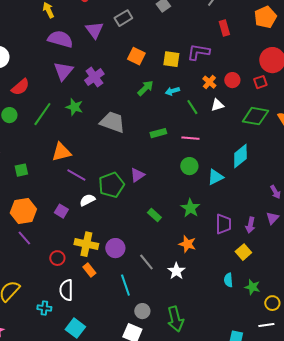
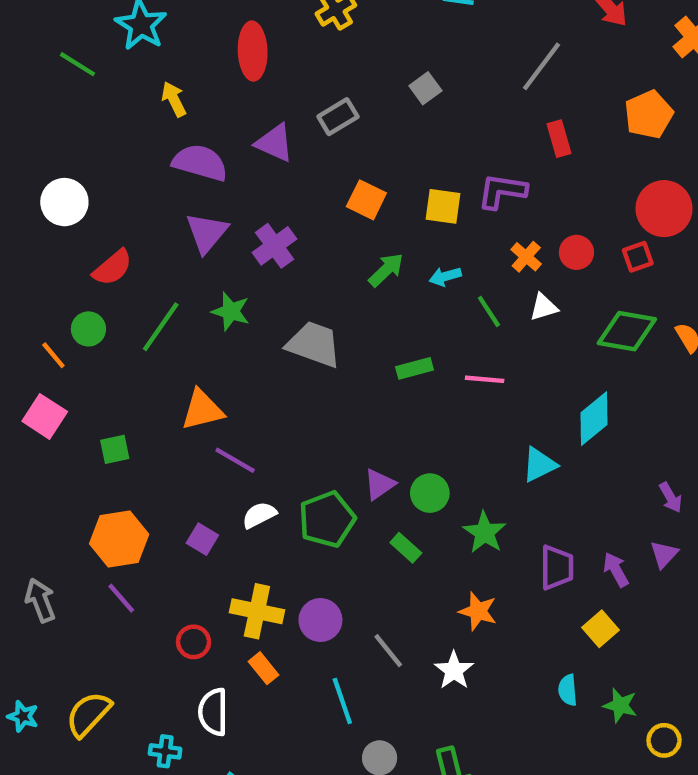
purple triangle: (94, 30) -> (274, 143), turned -30
green circle: (189, 166) -> (430, 493), moved
purple triangle: (137, 175) -> (380, 484), moved
green pentagon: (111, 185) -> (327, 519), moved
purple arrow: (250, 225) -> (616, 570), turned 140

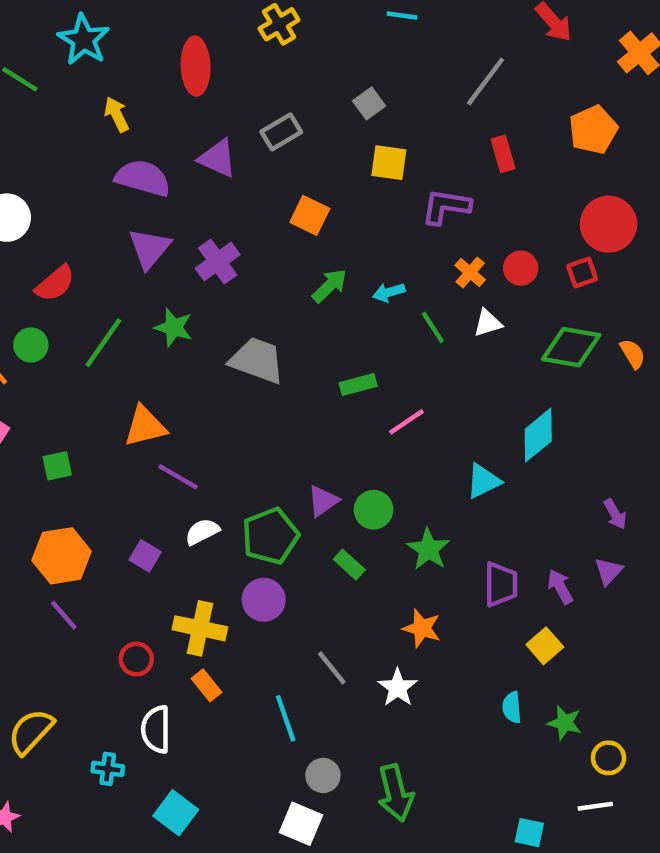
yellow square: (443, 206) -> (389, 163), moved
pink line: (485, 379) -> (406, 422), moved, turned -39
purple circle: (320, 620) -> (264, 600), moved

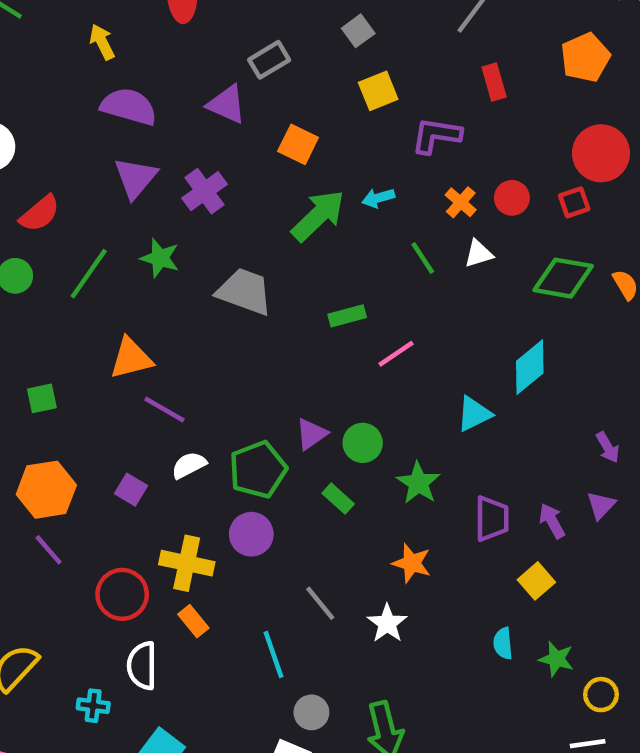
purple triangle: (218, 158) -> (227, 104), moved
yellow square: (389, 163) -> (378, 91), turned -30
green arrow: (330, 286) -> (318, 216), size x1.5
cyan arrow: (389, 292) -> (378, 198), moved
red circle: (136, 659) -> (122, 594), size x1.5

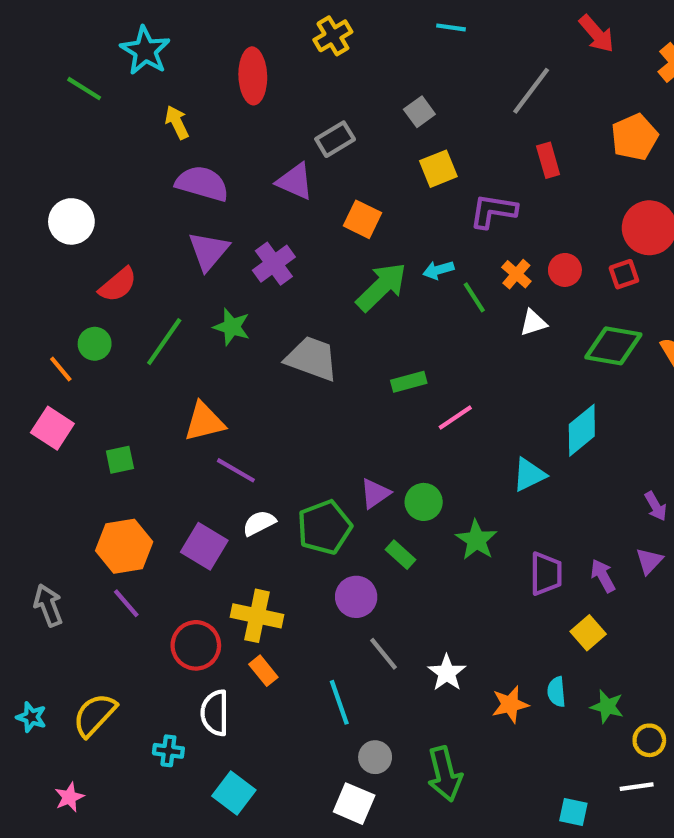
green line: (423, 258) -> (474, 297), moved
purple square: (131, 490) -> (204, 546), size x1.5
purple circle: (251, 534) -> (356, 597), moved
orange star: (412, 563) -> (510, 704), moved, turned -30

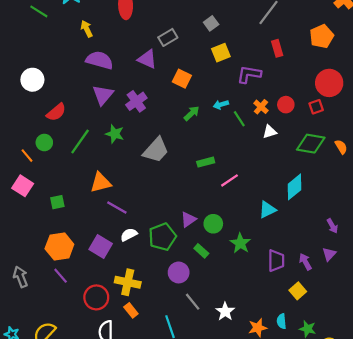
green arrow: (381, 287) -> (192, 113), size x0.6
gray trapezoid: (312, 359) -> (156, 150), turned 112

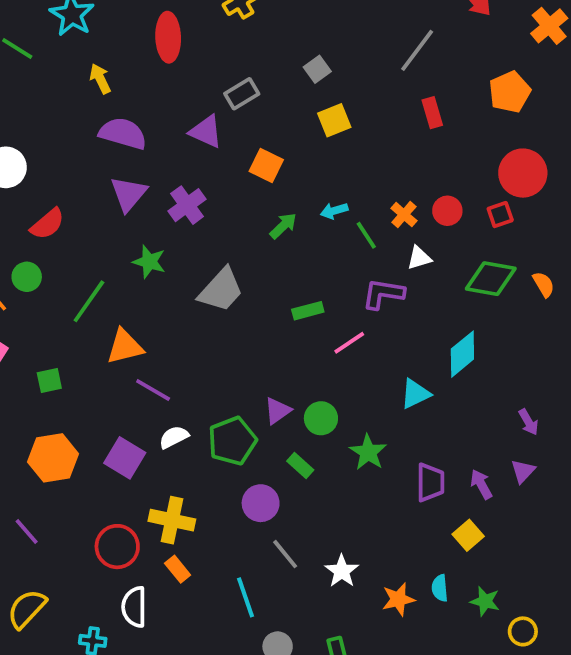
purple L-shape: (249, 74) -> (383, 294), moved
green line: (80, 141) -> (89, 301), moved
purple line: (61, 276) -> (27, 531), moved

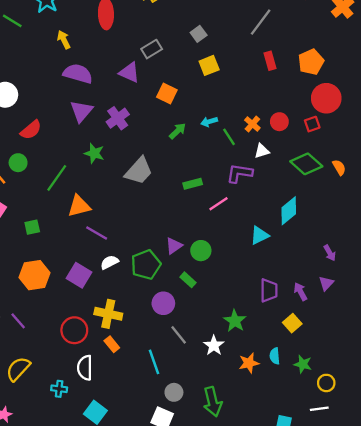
orange pentagon: (510, 92) -> (311, 62), moved
green diamond: (491, 279) -> (306, 164), turned 32
green star: (368, 452) -> (235, 321), moved

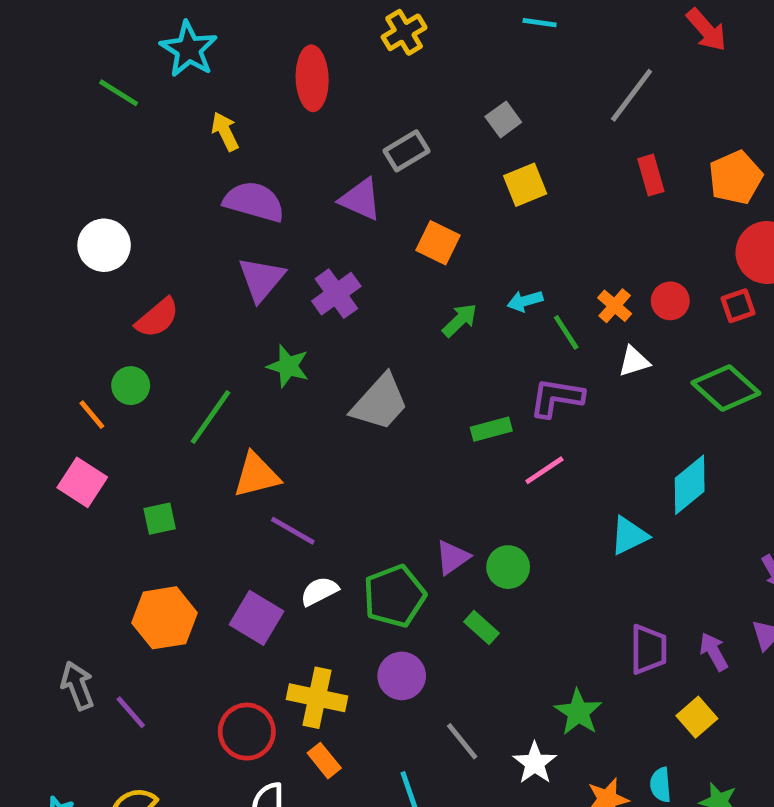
purple L-shape: (240, 173) -> (557, 398), moved
purple circle: (163, 303) -> (402, 676), moved

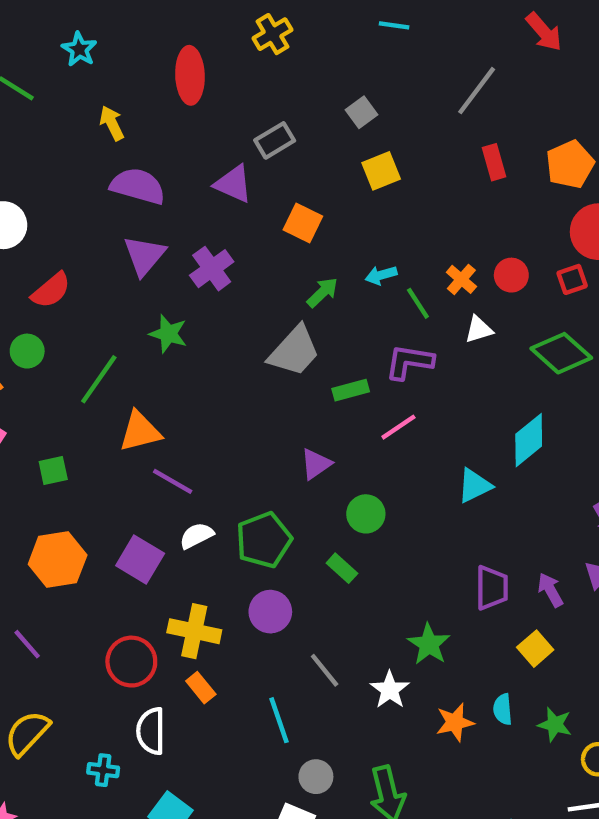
cyan star: (189, 49) -> (79, 49), size x0.7
gray trapezoid: (380, 403) -> (294, 351), moved
purple triangle: (452, 557) -> (316, 464), moved

